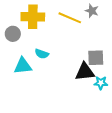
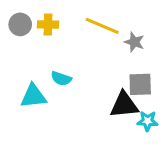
gray star: (92, 11) -> (134, 42), moved
yellow cross: (33, 17) -> (48, 24), size x0.6
gray circle: (13, 34) -> (20, 24), moved

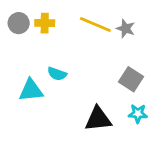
gray star: (134, 42) -> (126, 29), moved
gray square: (140, 84) -> (131, 79), turned 35
black triangle: (124, 105) -> (98, 119), moved

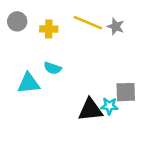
yellow cross: (45, 23) -> (49, 29), moved
gray square: (131, 79) -> (126, 92), moved, turned -35
cyan star: (138, 114) -> (109, 106), moved

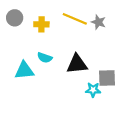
black triangle: (90, 110) -> (77, 64), moved

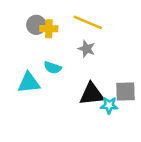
gray circle: (15, 18) -> (36, 25), moved
gray star: (98, 22) -> (87, 49), moved
black triangle: (77, 64) -> (92, 94), moved

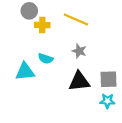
gray circle: (36, 25) -> (29, 11), moved
gray star: (87, 49) -> (79, 51), moved
cyan star: (109, 105) -> (107, 101), moved

